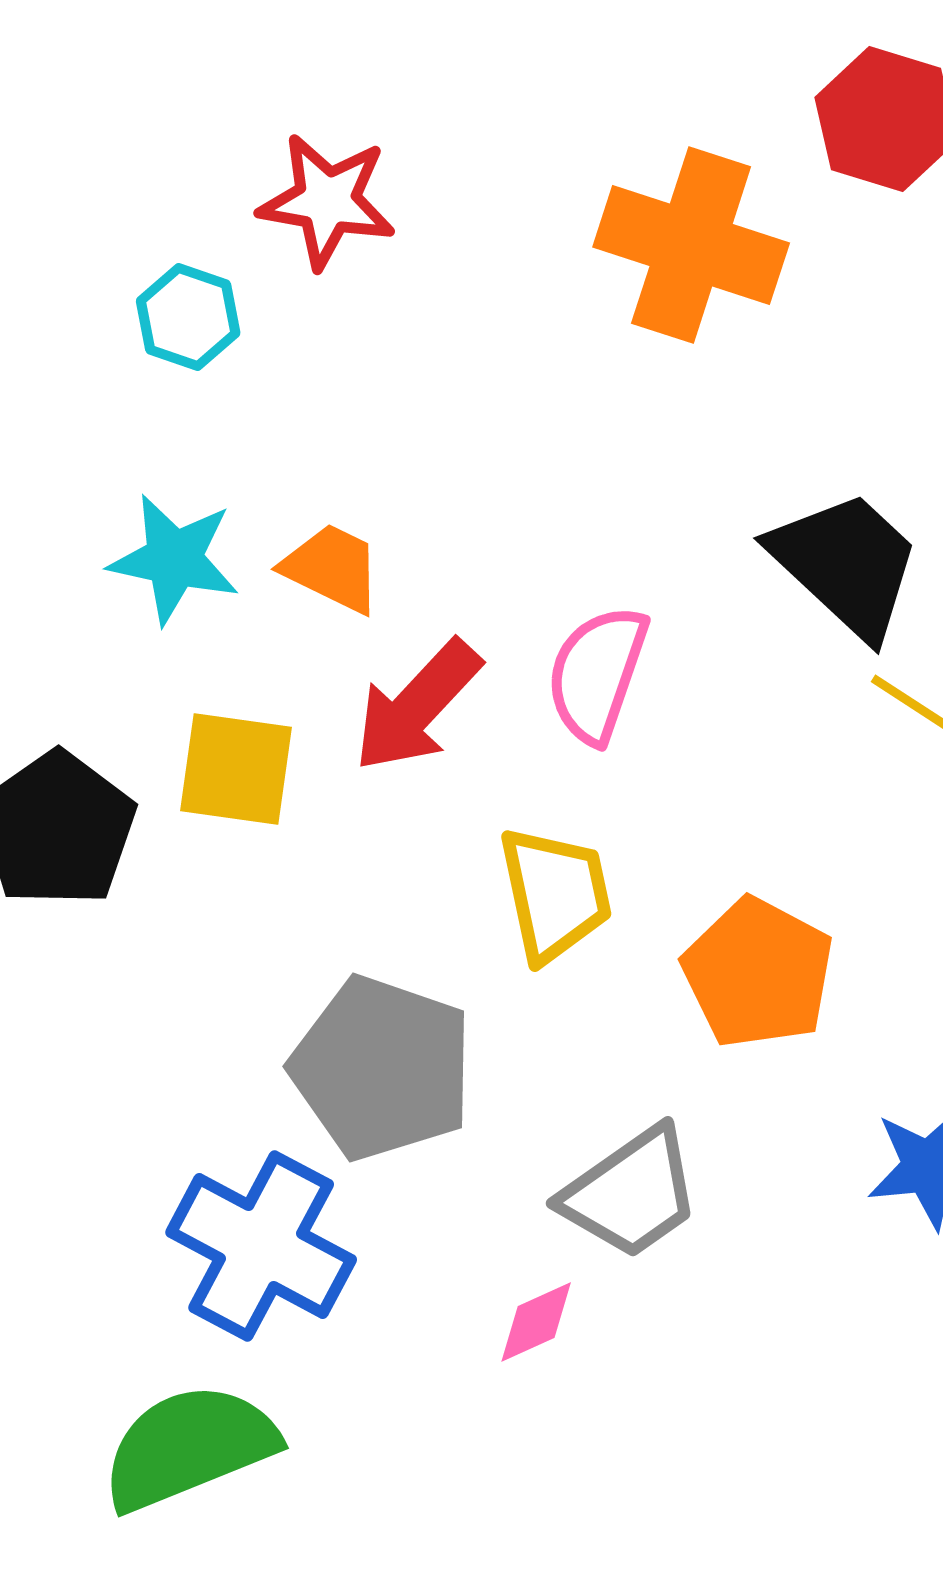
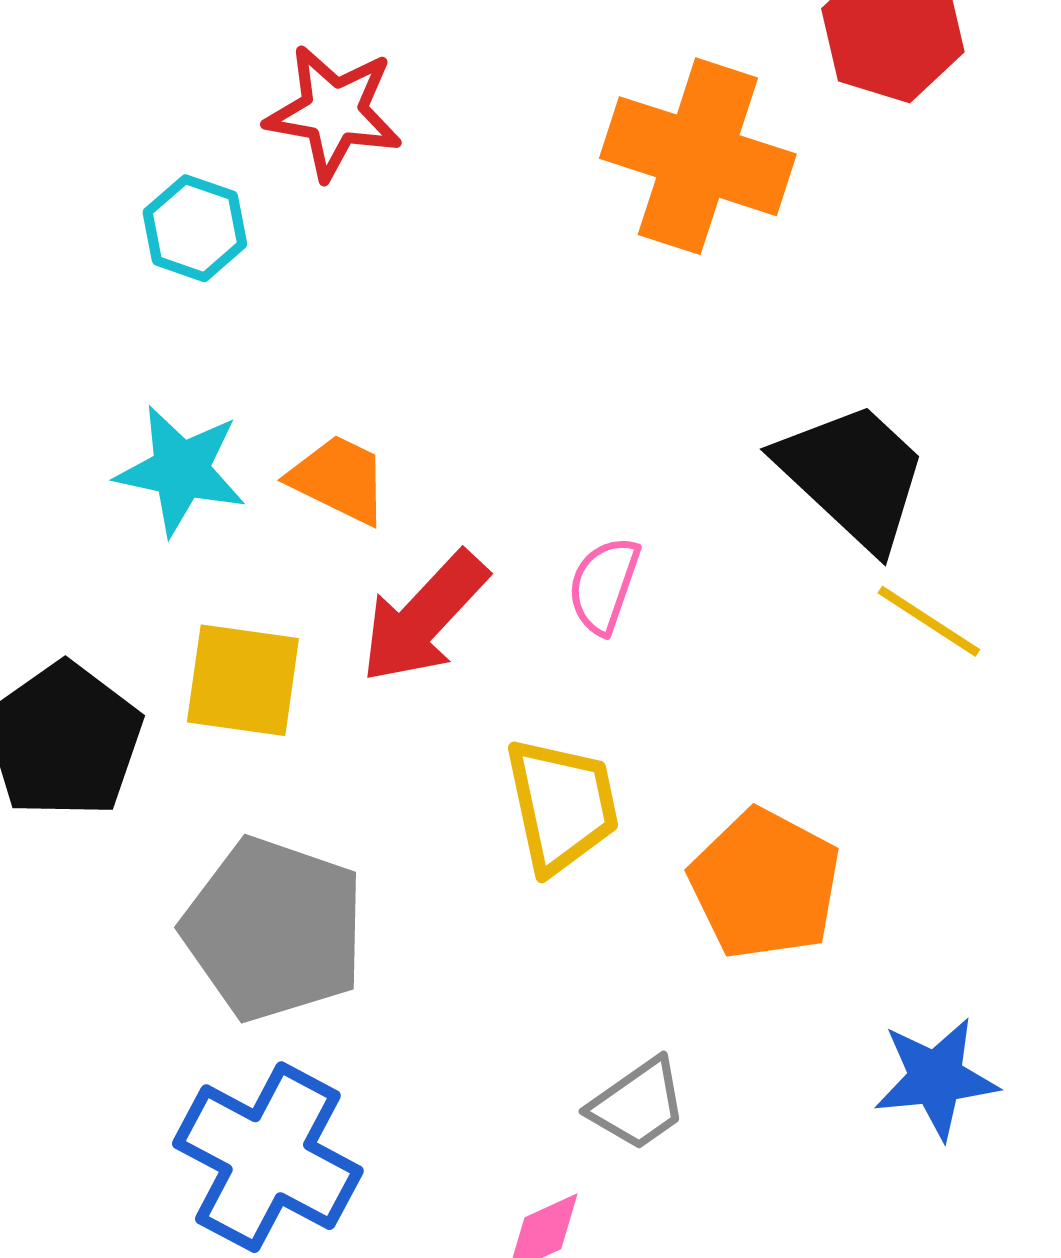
pink semicircle: (597, 674) -> (604, 585), size x0.7
gray pentagon: (382, 1068) -> (274, 929), moved
gray trapezoid: (631, 1193) -> (638, 1104), size x0.7

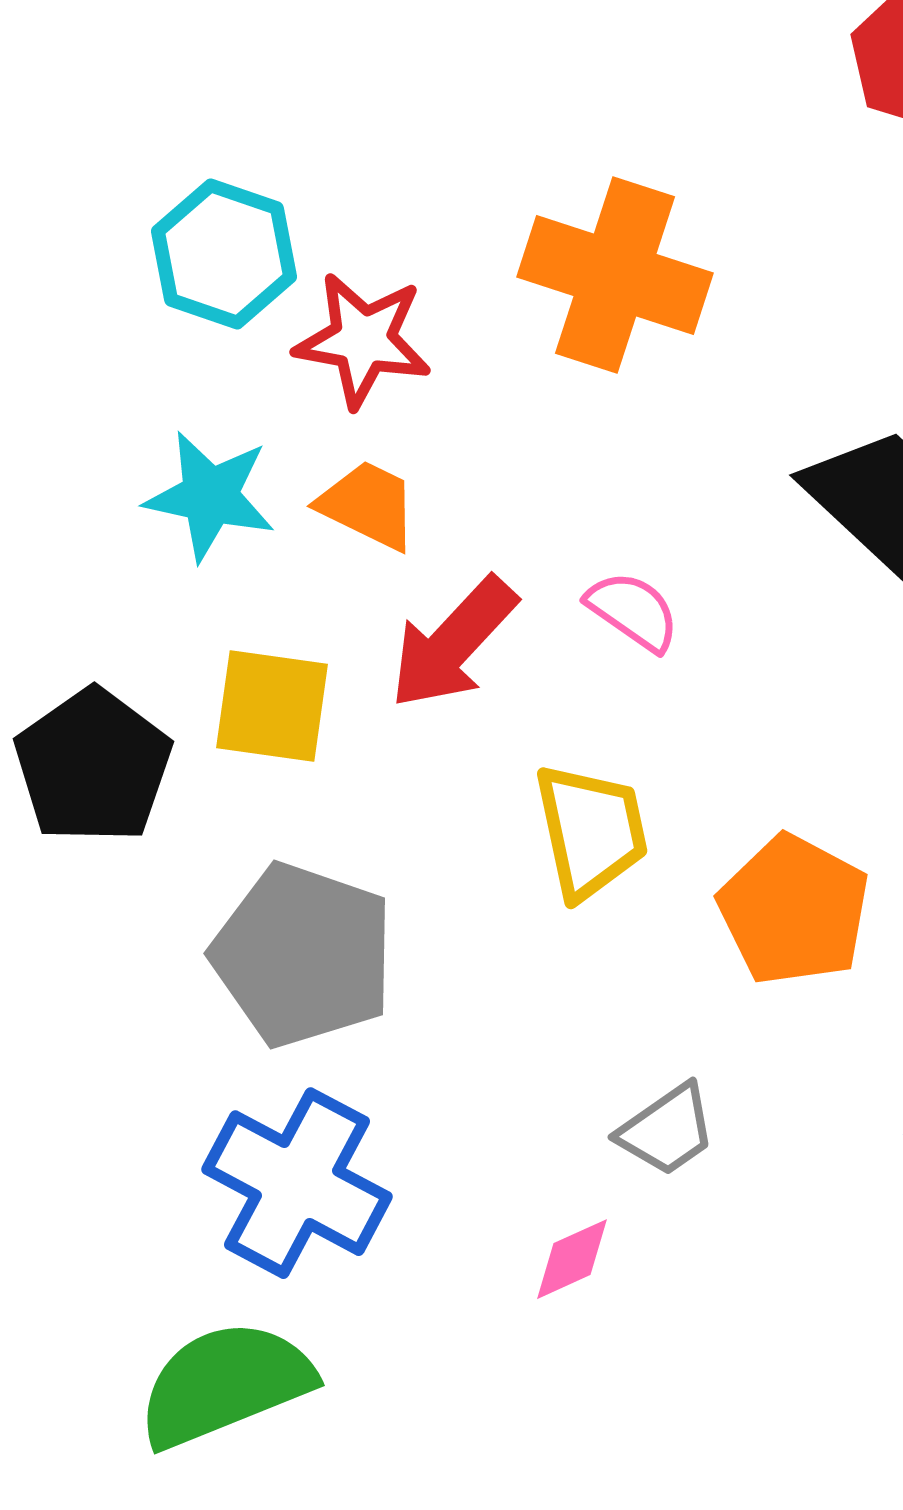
red star: (334, 112) -> (363, 340), moved
orange cross: (698, 156) -> (615, 275), moved
cyan hexagon: (195, 228) -> (224, 254), size x1.4
pink semicircle: (604, 585) -> (633, 611), turned 106

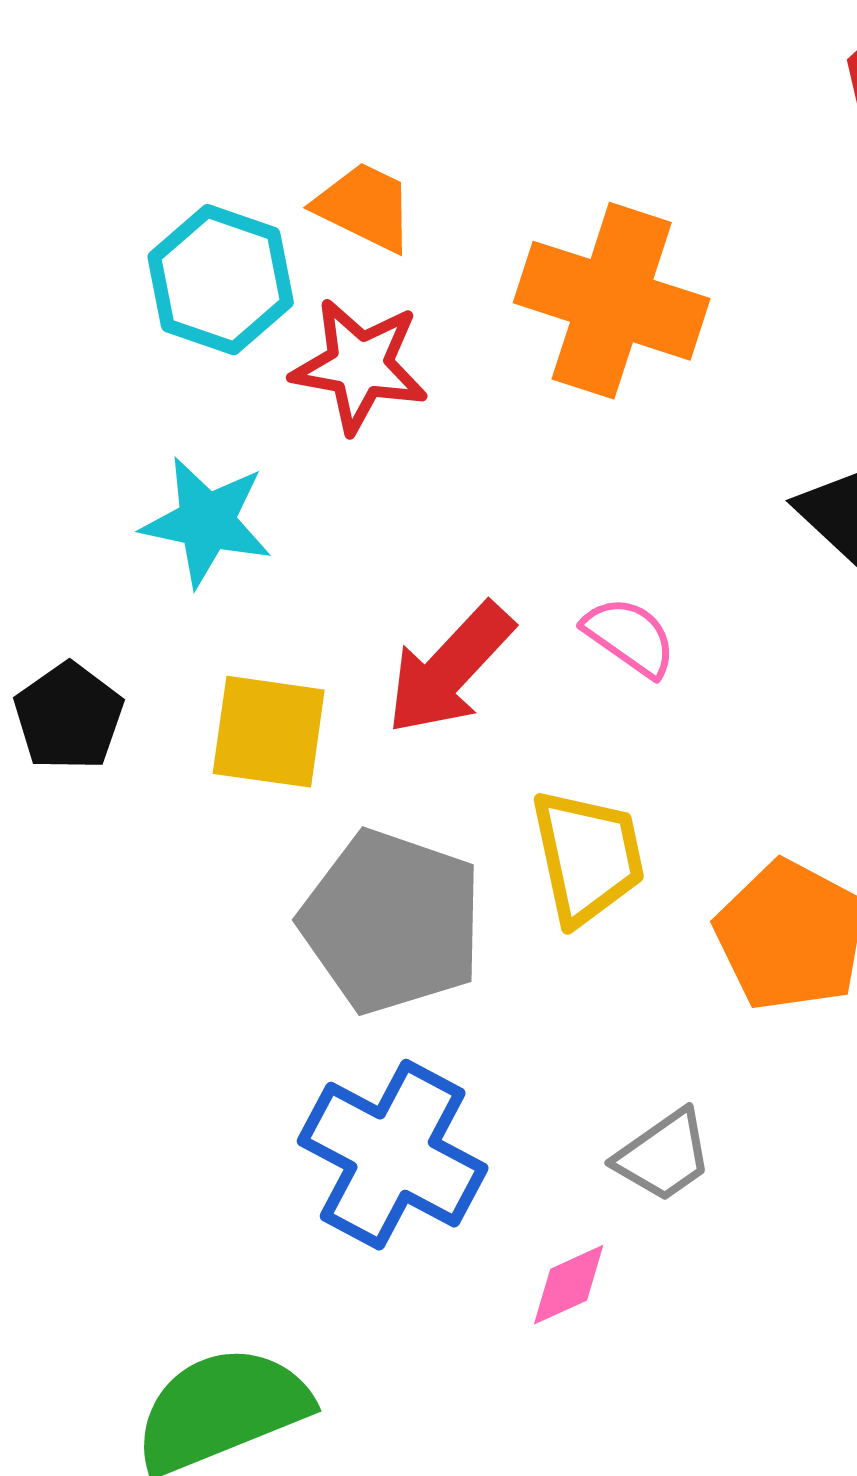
orange trapezoid: (368, 505) -> (365, 207), moved
black pentagon: (93, 766) -> (69, 717), moved, size x0.7
gray pentagon: (303, 955) -> (392, 922), moved
blue cross: (297, 1183) -> (393, 1155), moved

